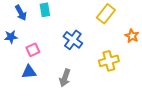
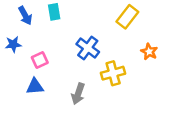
orange star: (132, 36) -> (149, 52), moved
yellow cross: (109, 61) -> (113, 73), moved

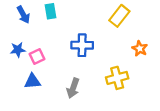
blue star: (13, 44) -> (18, 50), moved
blue cross: (88, 48) -> (82, 45), turned -35
yellow cross: (113, 73) -> (117, 78), moved

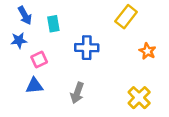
cyan rectangle: (51, 11) -> (53, 24), moved
blue star: (18, 50) -> (19, 40), moved
yellow cross: (117, 78) -> (139, 98), moved, turned -30

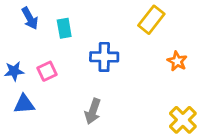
blue star: (19, 40) -> (14, 71), moved
blue triangle: (34, 86) -> (24, 104), moved
yellow cross: (139, 98) -> (183, 120), moved

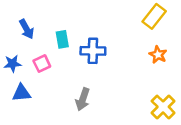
blue arrow: (30, 18) -> (27, 29), moved
yellow rectangle: (151, 20) -> (154, 16), moved
cyan rectangle: (64, 28) -> (62, 39), moved

